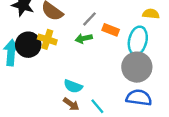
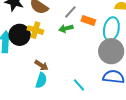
cyan semicircle: (73, 86) -> (41, 80), moved, turned -91
brown arrow: (71, 104) -> (41, 65), moved

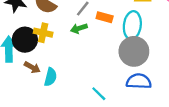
brown arrow: (41, 65) -> (32, 67), moved
cyan semicircle: (41, 80) -> (50, 77), moved

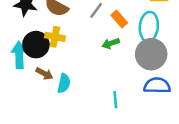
orange rectangle: (105, 17) -> (119, 19), turned 35
green arrow: (79, 28) -> (111, 43), moved
cyan line: (99, 94) -> (115, 100), turned 42

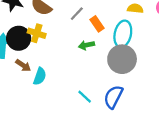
blue semicircle: (157, 86) -> (113, 97), moved, turned -70
cyan line: (115, 100) -> (85, 97), turned -49

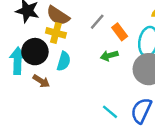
yellow cross: (37, 33) -> (56, 33), moved
cyan semicircle: (40, 76) -> (64, 61), moved

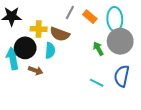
brown semicircle: (58, 16) -> (60, 34), moved
green arrow: (109, 56) -> (98, 49), moved, turned 88

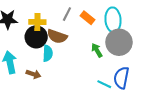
yellow cross: (39, 29) -> (37, 22), moved
black circle: (25, 48) -> (36, 37), moved
cyan line: (97, 83) -> (104, 84), moved

